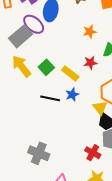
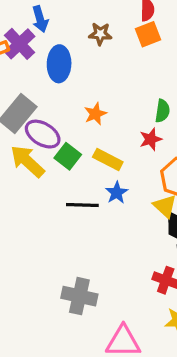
purple ellipse: (34, 24) -> (43, 134), moved
orange star: (90, 32) -> (95, 114), moved
red star: (90, 63) -> (151, 139), moved

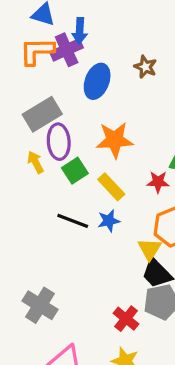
blue arrow: (40, 19) -> (80, 31), moved
orange star: (95, 114) -> (115, 140), size x1.6
purple ellipse: (43, 134) -> (59, 142), turned 36
yellow arrow: (27, 161) -> (36, 162), size x0.6

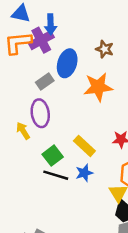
gray rectangle: (42, 114) -> (45, 82), moved, size x0.6
orange star: (115, 140) -> (98, 87), moved
green square: (75, 171) -> (53, 156), moved

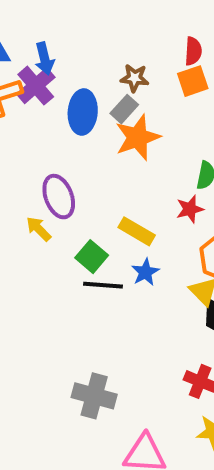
gray rectangle: (45, 82) -> (124, 109), moved

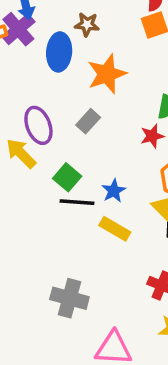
brown star: (135, 78) -> (87, 24), moved
gray rectangle: (124, 109) -> (88, 121), moved
yellow arrow: (39, 229) -> (21, 153), size x1.4
yellow rectangle: (137, 231) -> (115, 229), moved

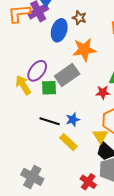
gray rectangle: (88, 121) -> (67, 75), size x1.6
purple ellipse: (38, 125) -> (37, 71), turned 45
green square: (67, 177) -> (49, 88), moved, turned 35

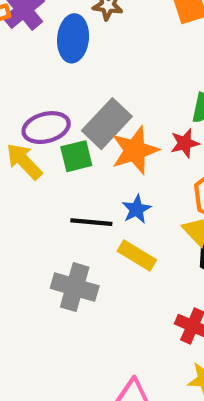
orange star: (84, 50) -> (135, 150), moved
purple ellipse: (37, 71) -> (46, 128), turned 50
gray cross: (32, 177) -> (75, 287), moved

